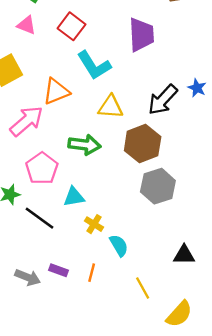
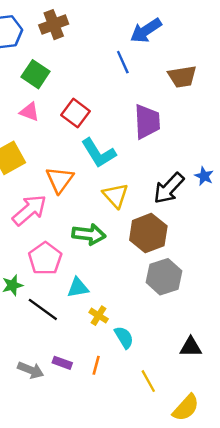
orange triangle: (56, 91) -> (60, 180), turned -32
yellow triangle: (111, 107) -> (116, 195), turned 44

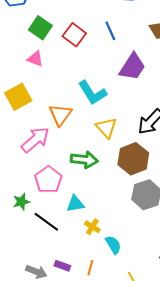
blue line: (123, 62) -> (110, 31), moved
red square: (76, 113) -> (74, 35), moved
purple trapezoid: (147, 122) -> (132, 67), turned 36

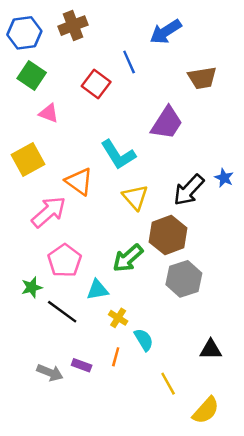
green square: (40, 28) -> (32, 75), moved
blue line: (110, 31) -> (129, 62), moved
orange triangle: (60, 115) -> (79, 181), turned -30
green arrow: (84, 160) -> (128, 258), moved, turned 132
orange line: (90, 268) -> (116, 357), moved

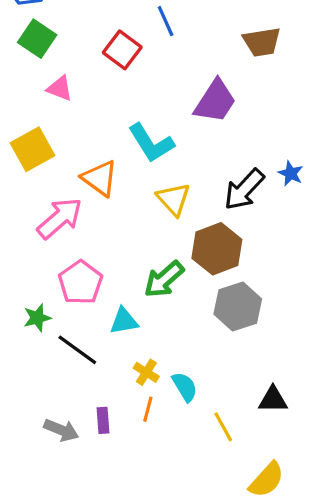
yellow cross: (118, 318) -> (146, 372), moved
purple rectangle: (82, 365) -> (103, 420), turned 66
yellow line: (168, 384) -> (223, 427), moved

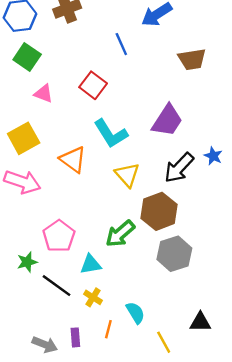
red square: (122, 50) -> (93, 85), moved
purple trapezoid: (215, 101) -> (167, 121), moved
pink arrow: (60, 218) -> (22, 182), moved, turned 60
yellow cross: (146, 372) -> (93, 297), moved

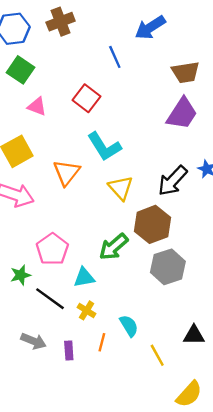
purple trapezoid: (167, 121) -> (182, 114), moved
orange triangle: (73, 159) -> (66, 173), turned 32
gray arrow: (45, 344) -> (33, 341), moved

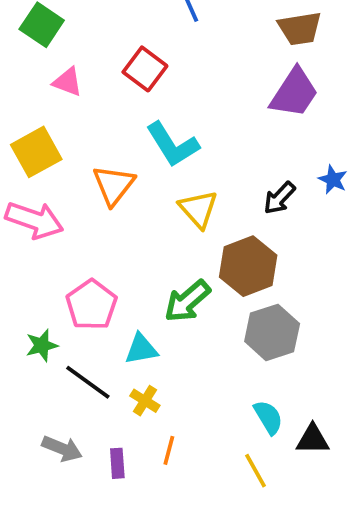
black arrow: (173, 181) -> (279, 198), size x0.7
cyan semicircle: (129, 326) -> (268, 417), moved

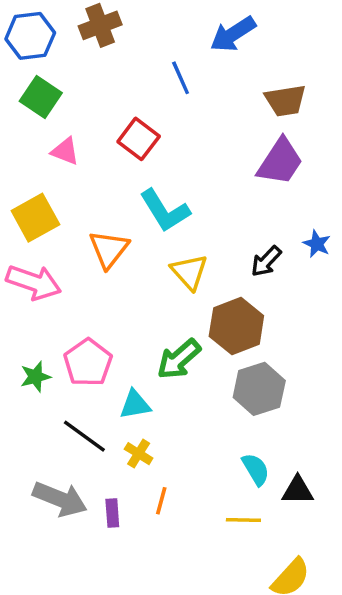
green star: (42, 345) -> (35, 377), moved
gray arrow: (62, 449) -> (60, 499), size x1.4
yellow line: (255, 471) -> (243, 520), turned -60

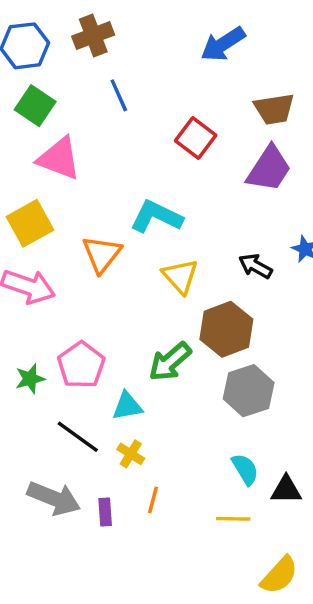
blue line: (181, 78) -> (119, 95), moved
red square: (139, 139) -> (196, 138), moved
pink triangle: (65, 151) -> (59, 158), size x1.6
cyan L-shape: (165, 211) -> (156, 217), turned 148
black arrow: (266, 261) -> (255, 266), turned 76

